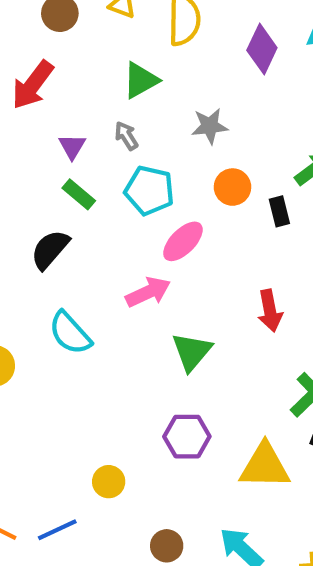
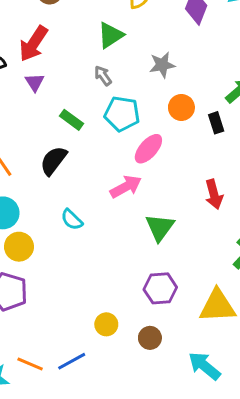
purple triangle: (72, 146) -> (35, 82), moved
cyan semicircle: (70, 333) -> (72, 220), size x0.7
brown circle: (167, 546) -> (150, 338), moved

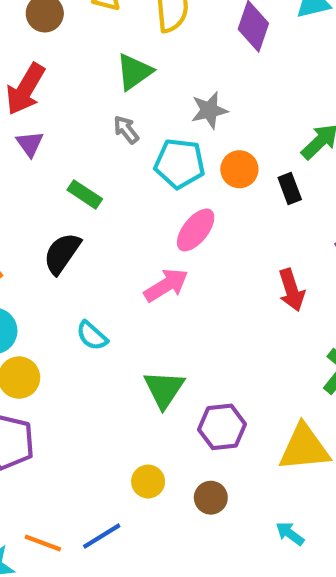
cyan pentagon: (122, 114) -> (180, 163), moved
green triangle: (160, 227) -> (164, 389), moved
cyan arrow: (204, 366) -> (290, 534), size x0.6

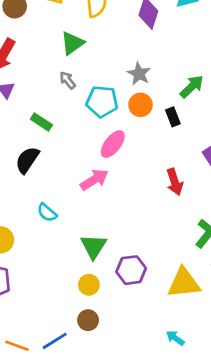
gray star: (209, 110) -> (139, 74), moved, turned -30
yellow circle: (148, 482) -> (89, 285), moved
brown circle: (211, 498) -> (88, 320), moved

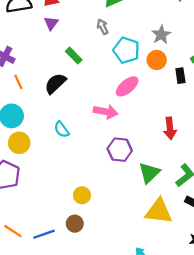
pink arrow: (94, 180) -> (106, 112), turned 30
green triangle: (94, 246) -> (149, 173), moved
purple hexagon: (131, 270) -> (120, 150), moved

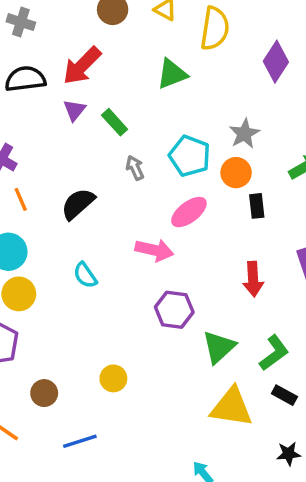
gray arrow: (102, 27) -> (135, 168), moved
green rectangle: (74, 56) -> (115, 122), moved
black rectangle: (180, 76) -> (257, 206), moved
brown circle: (75, 224) -> (44, 393), moved
blue line: (44, 234) -> (80, 441), moved

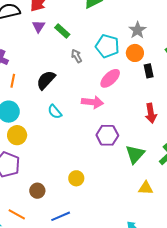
orange line: (21, 199) -> (13, 81), turned 40
cyan semicircle: (85, 275) -> (55, 112), moved
yellow triangle: (231, 407) -> (146, 188), size x0.6

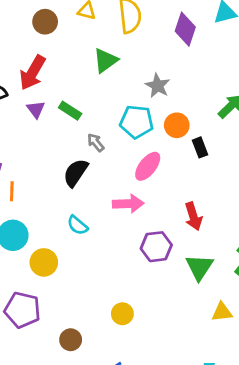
gray star: (137, 30) -> (158, 86), moved
black semicircle: (46, 80) -> (76, 173), moved
red arrow: (151, 113) -> (193, 216), moved
yellow circle: (17, 135) -> (44, 262), moved

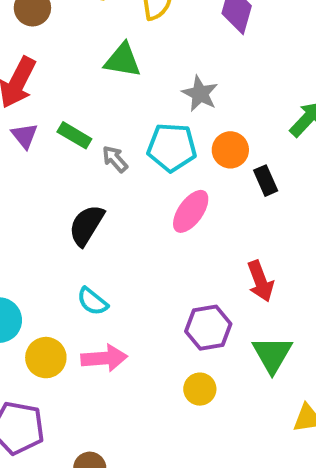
green triangle: (105, 60) -> (123, 60), turned 48
gray arrow: (96, 142) -> (115, 159), moved
pink arrow: (128, 204) -> (104, 358), moved
yellow circle: (122, 314) -> (200, 389), moved

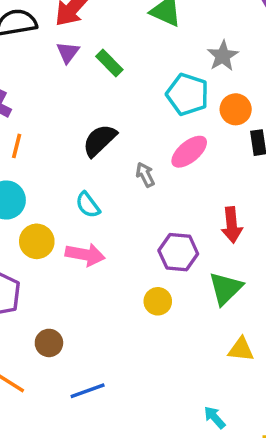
gray arrow: (115, 159) -> (145, 175), moved

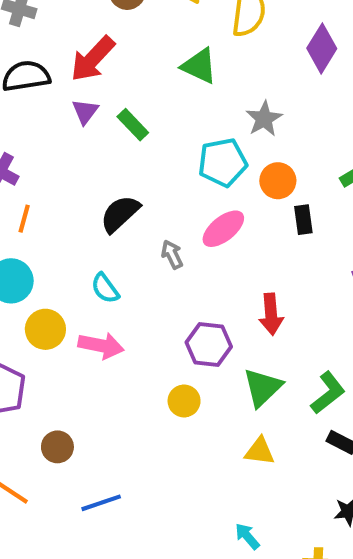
cyan pentagon: (188, 94) -> (223, 162), turned -30
yellow triangle: (241, 349) -> (260, 451), moved

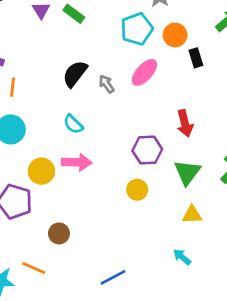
gray arrow: (172, 254) -> (107, 84), moved
yellow circle: (45, 329) -> (41, 171), moved
blue line: (101, 503) -> (113, 277), moved
cyan arrow: (247, 536) -> (182, 257), moved

